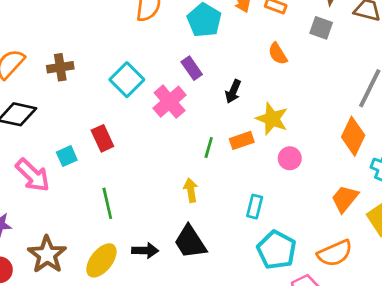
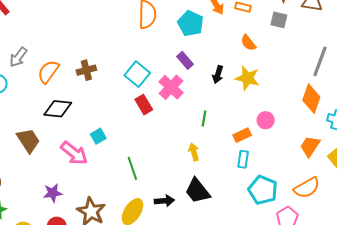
yellow star: (272, 119) -> (247, 78), moved
red rectangle: (102, 138) -> (144, 105), moved
orange rectangle: (242, 140) -> (242, 135), moved

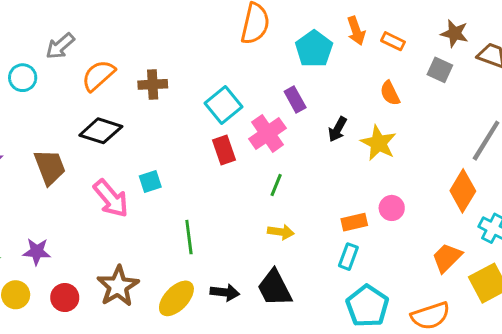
green line: (204, 119) -> (276, 185), moved
yellow arrow: (194, 152) -> (281, 232), turned 102
purple star: (53, 193) -> (37, 252), moved

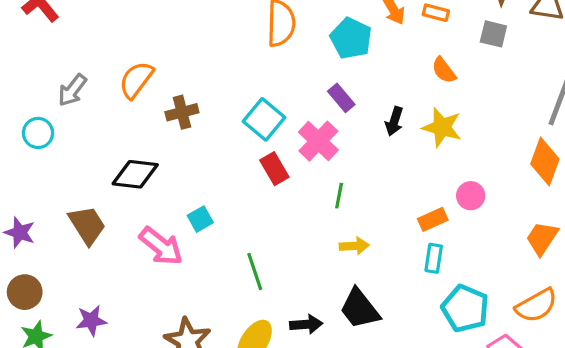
orange semicircle: (98, 75) -> (136, 80), moved

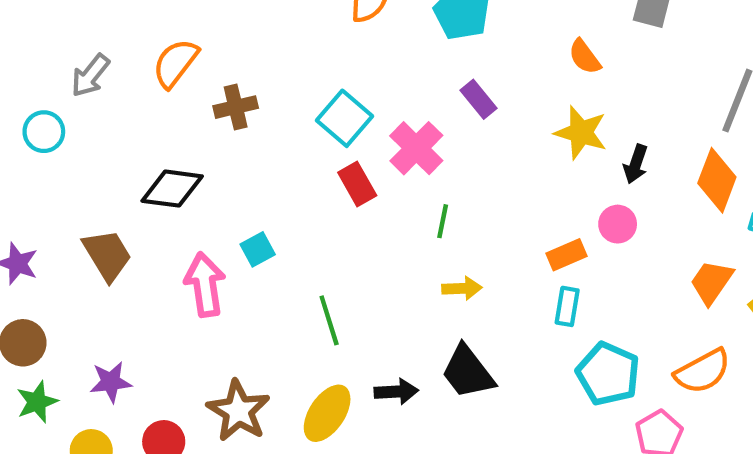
purple rectangle: (341, 98) -> (479, 99), moved
black arrow: (394, 121) -> (636, 164), moved
pink arrow: (161, 246) -> (205, 285), turned -138

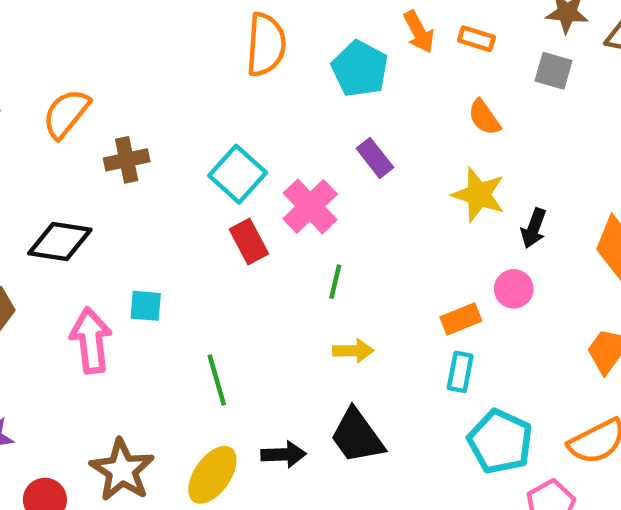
cyan square: (258, 249) -> (146, 306), turned 32

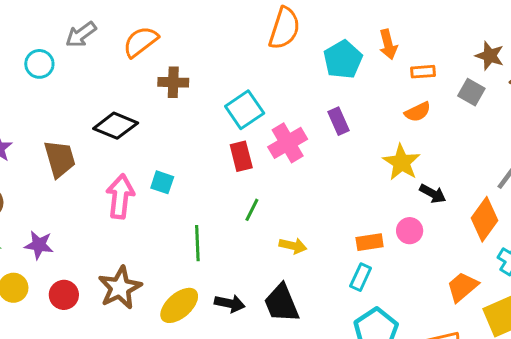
orange rectangle: (476, 39) -> (423, 72), moved, turned -35
orange semicircle: (484, 117) -> (418, 112), turned -95
black arrow: (534, 228) -> (433, 194), turned -95
green line: (335, 282) -> (252, 210), moved

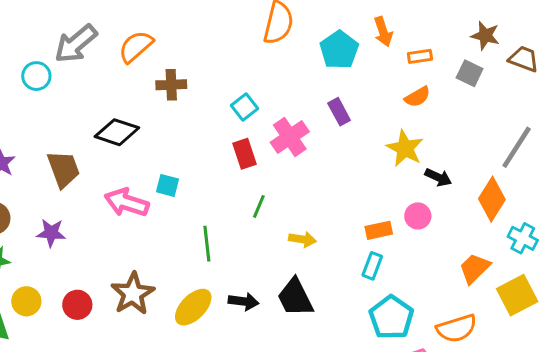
gray arrow: (81, 35) -> (76, 44), size x1.4
cyan square: (245, 110) -> (245, 107), size x0.7
pink arrow: (120, 196) -> (127, 203), turned -75
purple star: (39, 245) -> (51, 233), moved

